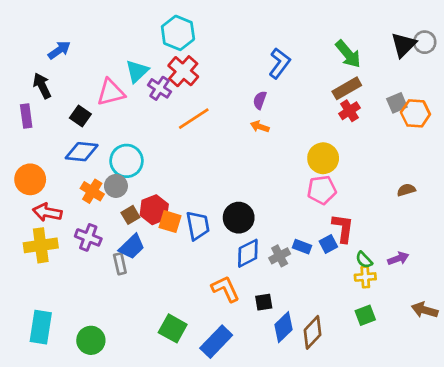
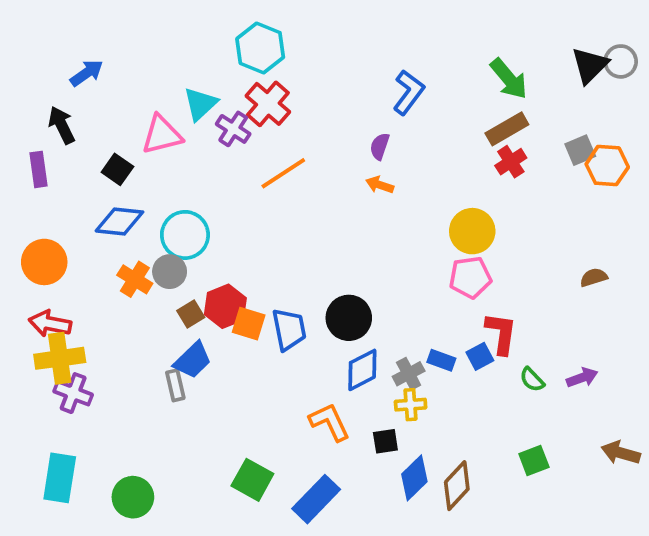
red arrow: (47, 212) -> (50, 324), moved
purple cross: (88, 237) -> (73, 393), moved
yellow cross: (365, 277) -> (411, 405), moved

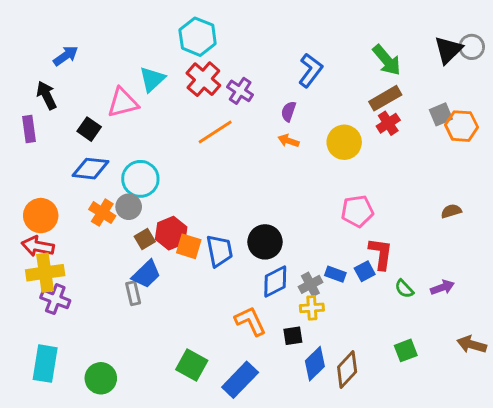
purple cross: (233, 129) -> (240, 91), moved
yellow circle: (472, 231) -> (344, 142), moved
orange circle: (44, 262) -> (41, 216), moved

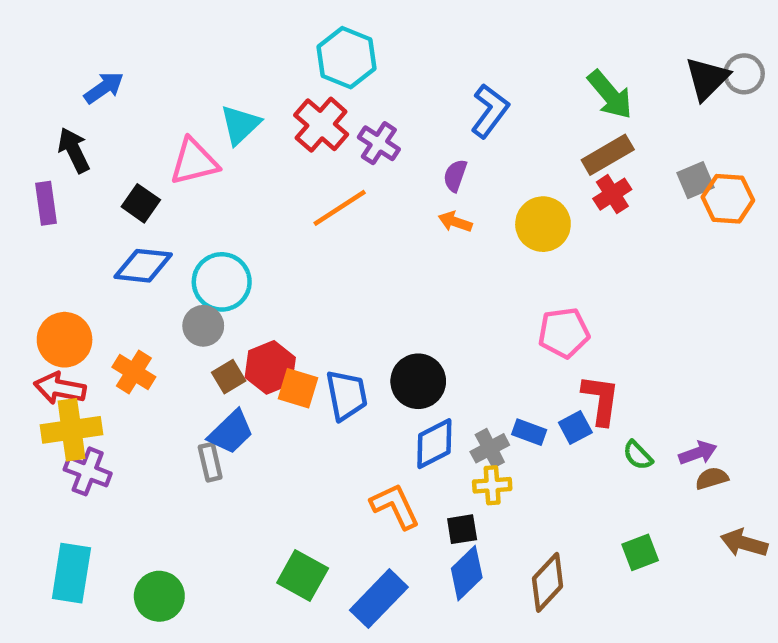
cyan hexagon: (198, 37) -> (347, 58), moved
brown semicircle: (451, 211) -> (712, 478), moved
orange cross: (102, 213) -> (134, 372), moved
blue diamond: (315, 364) -> (467, 573), moved

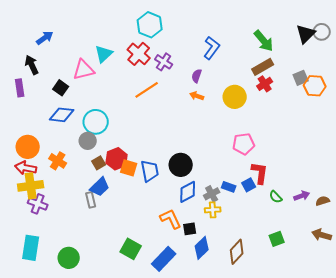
brown semicircle: (712, 478) -> (323, 201), moved
black square: (462, 529) -> (190, 229), moved

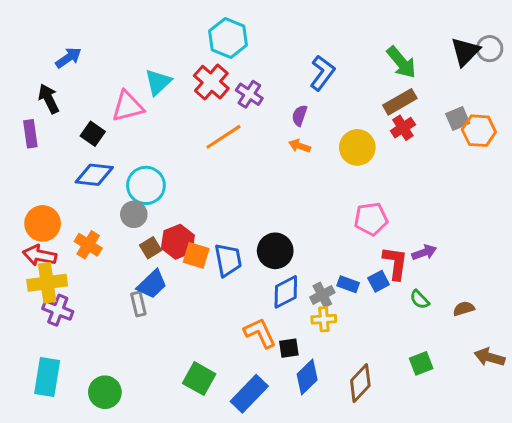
purple arrow: (302, 196) -> (424, 252), moved
brown semicircle: (323, 201) -> (464, 309), moved

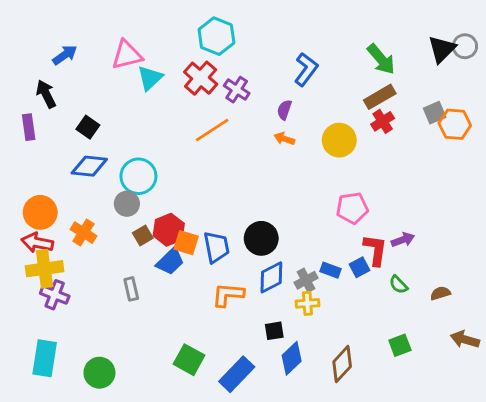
pink triangle: (128, 106) -> (127, 55), moved
blue trapezoid: (152, 284) -> (170, 261), moved
orange L-shape: (260, 333) -> (228, 295), moved, turned -60

